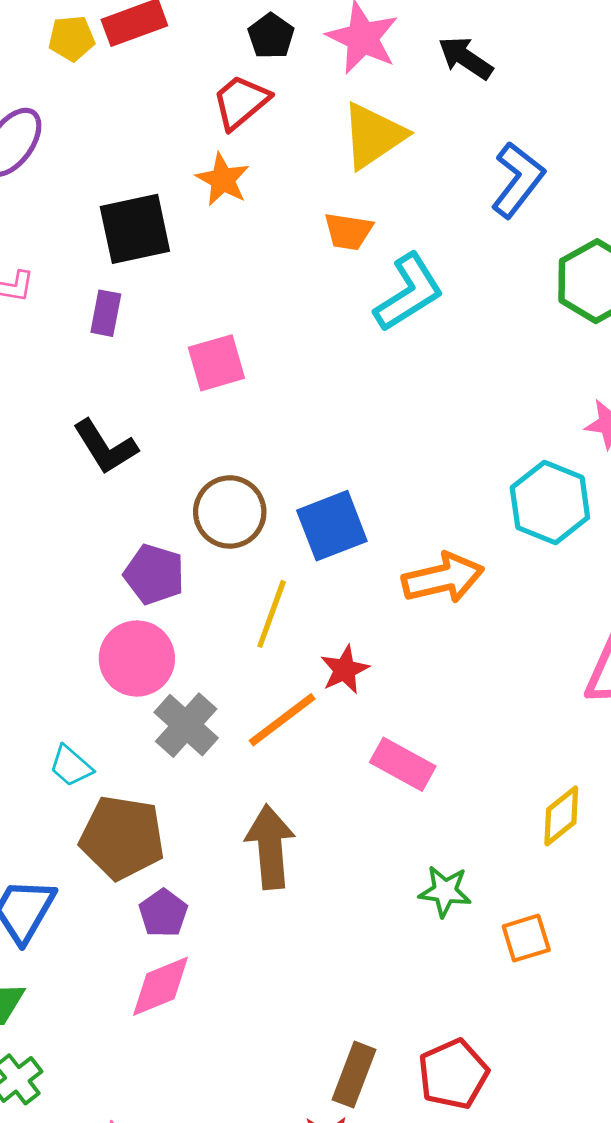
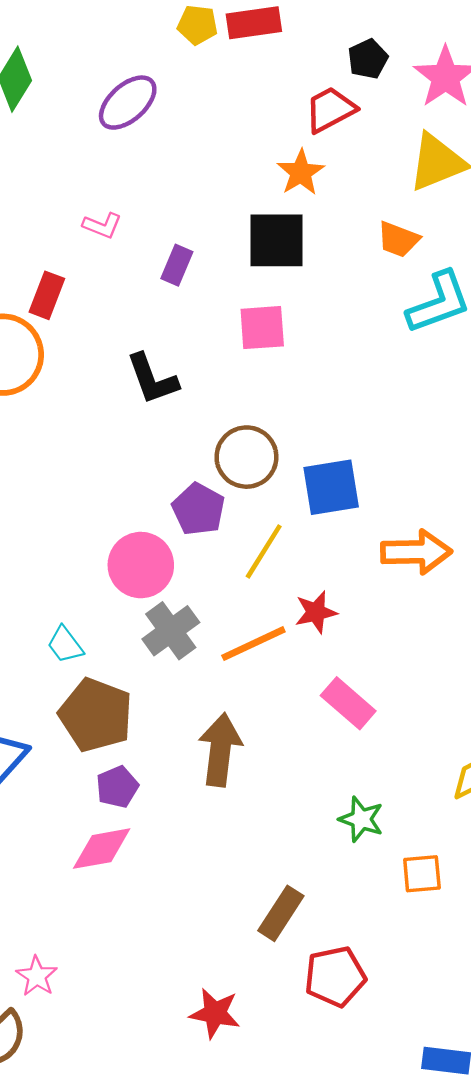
black square: (135, 229) -> (277, 240), moved
purple pentagon: (154, 574) -> (198, 509), moved
brown rectangle: (354, 1075) -> (281, 913), moved

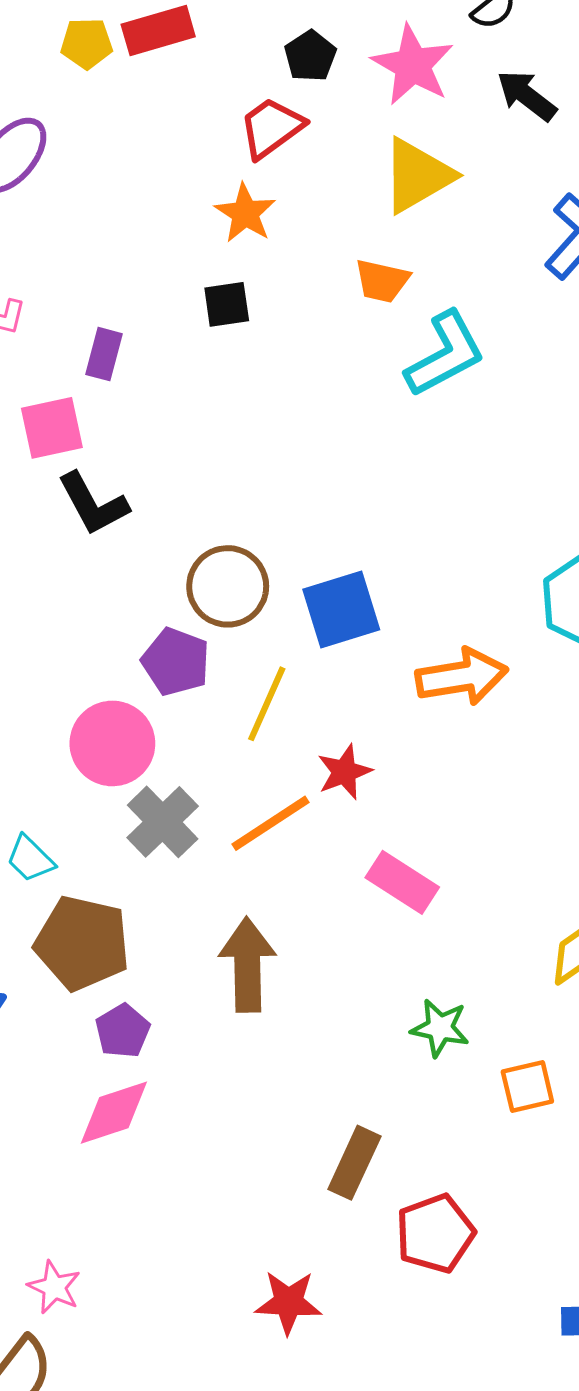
black square: (277, 240) -> (227, 304), size x0.6
pink square: (262, 328) -> (52, 428), moved

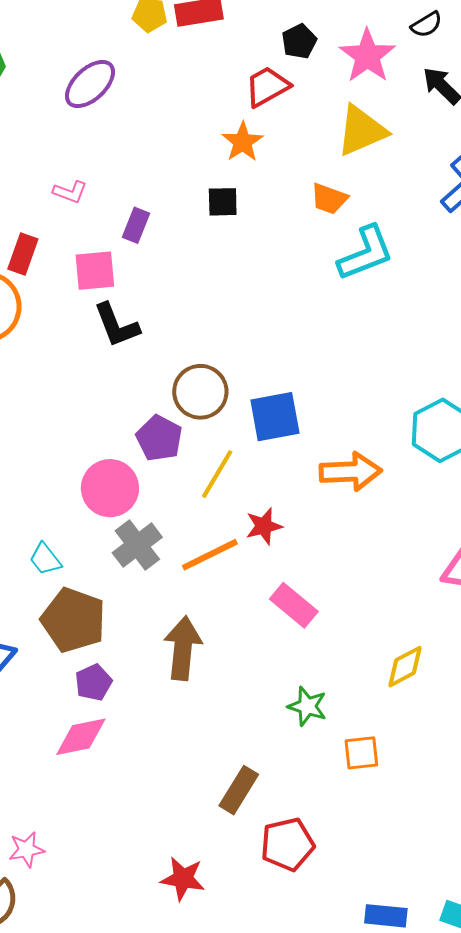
pink star: (54, 1287) -> (26, 850), turned 30

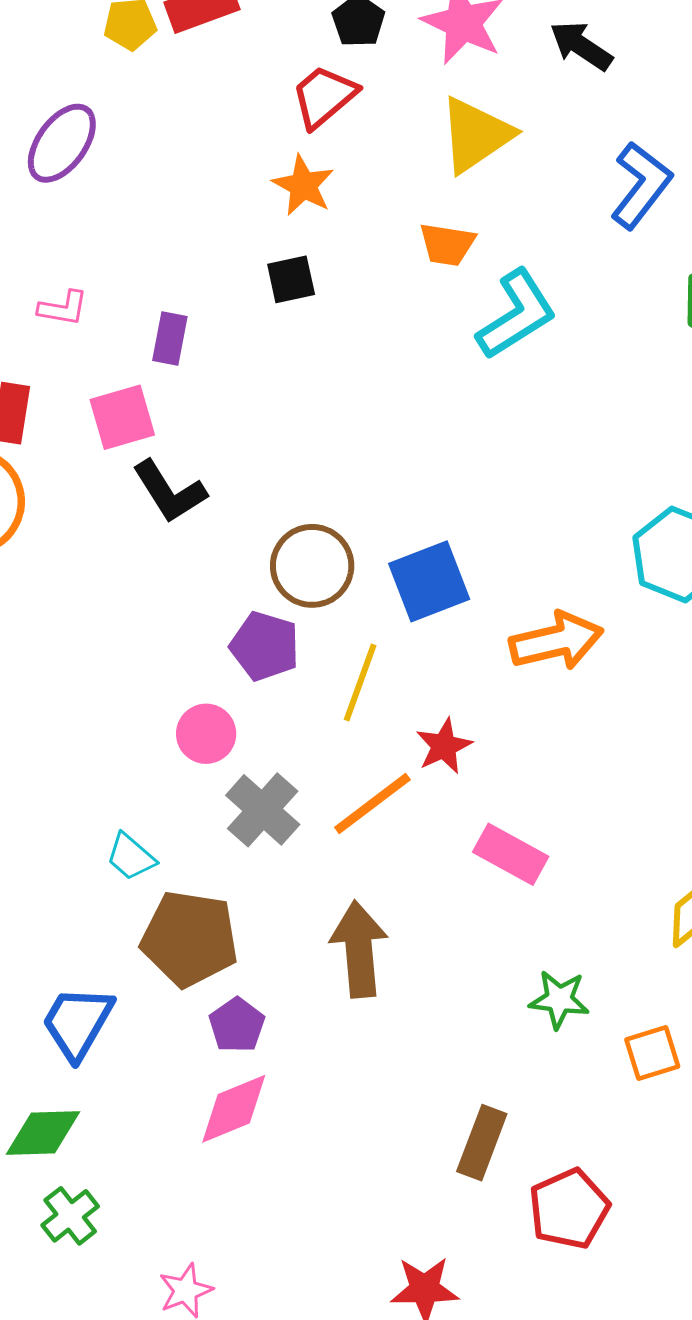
pink circle: (110, 488) -> (206, 734), size x0.7

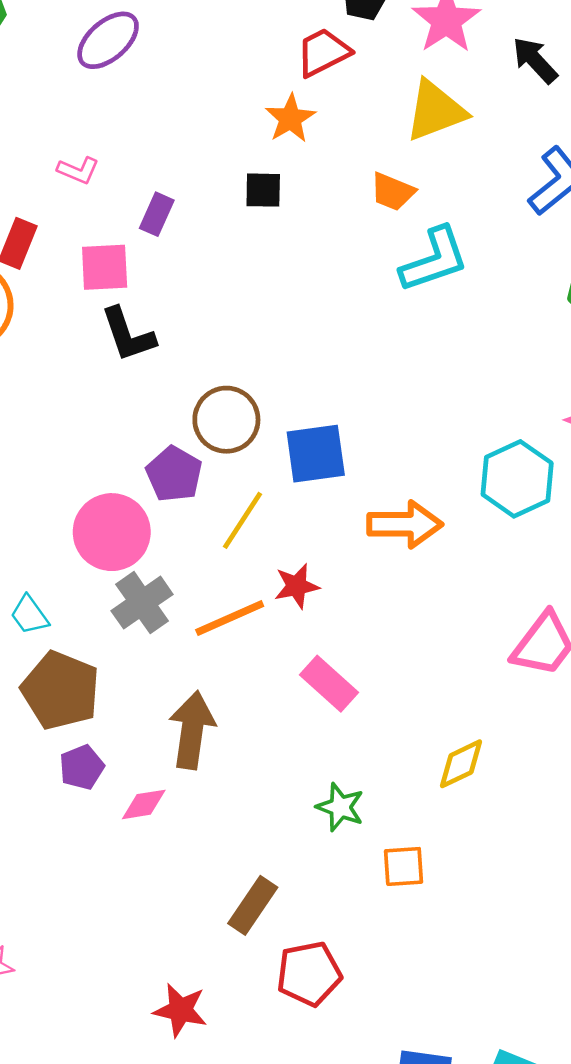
pink circle: (206, 734) -> (112, 532), size x1.6
pink diamond: (234, 1109) -> (144, 804), moved, size x0.7

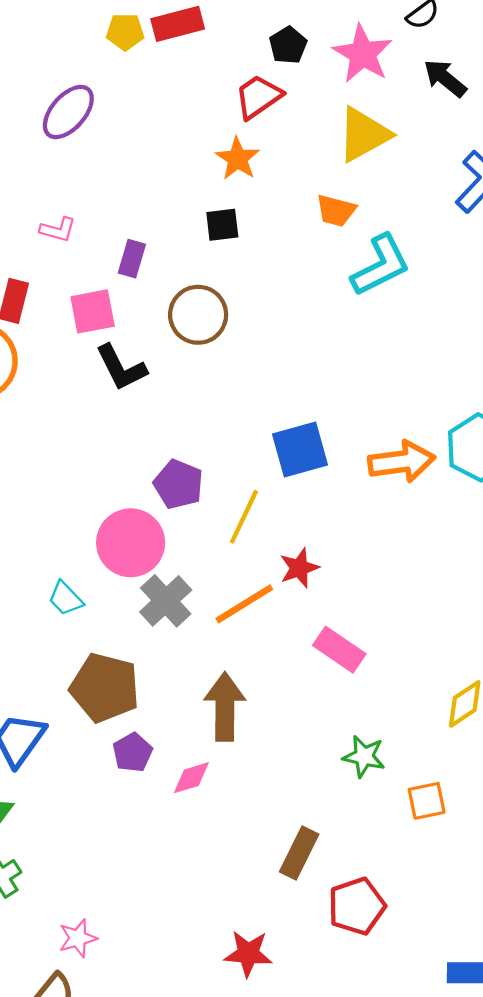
brown circle: (226, 420) -> (198, 315), moved
orange arrow: (405, 524) -> (402, 462), moved
cyan trapezoid: (29, 615) -> (66, 598), moved

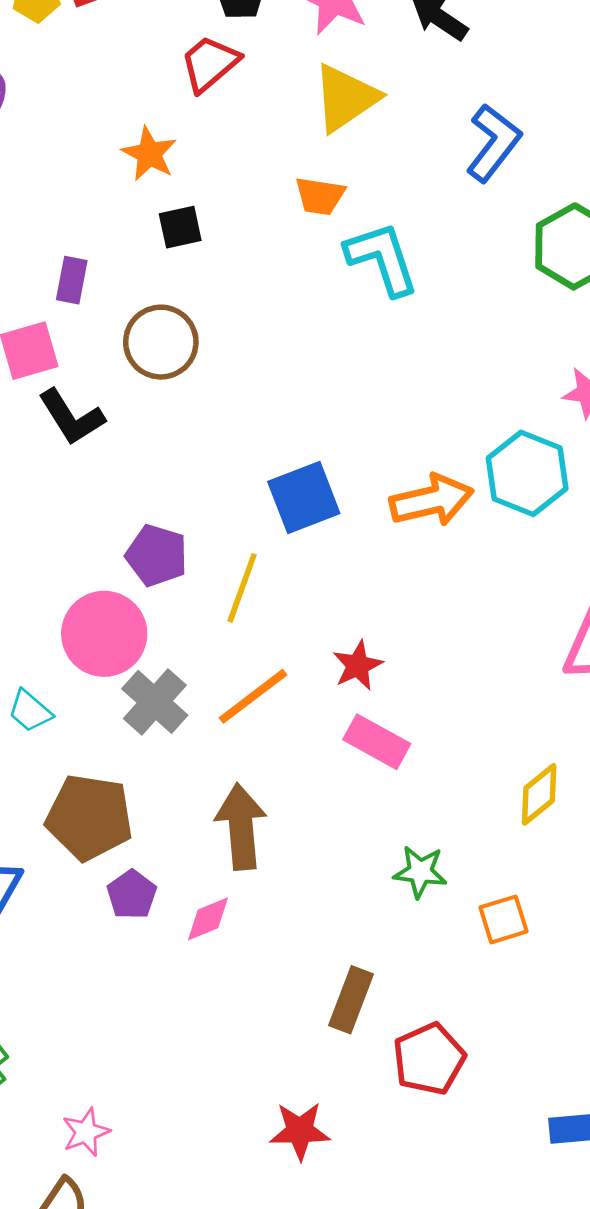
orange star: (238, 159) -> (149, 154), moved
cyan L-shape: (381, 265) -> (382, 259), turned -76
red star: (299, 568) -> (358, 666), moved

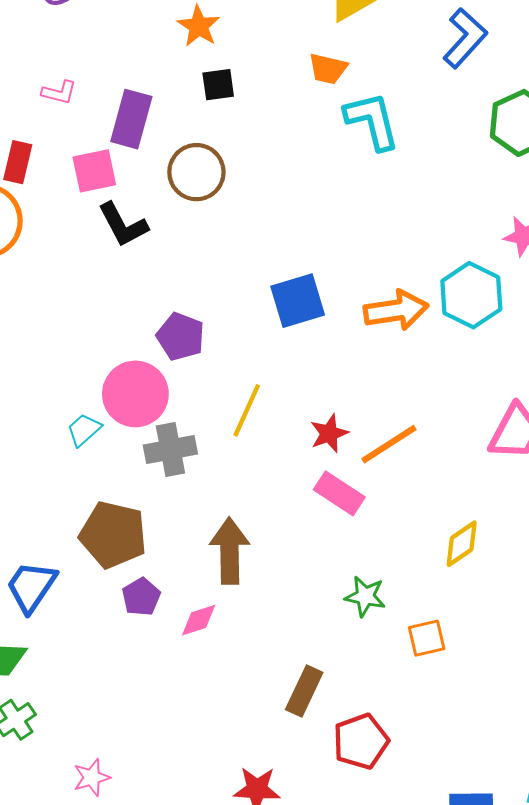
purple rectangle: (72, 280) -> (131, 119), size x1.6
yellow line: (242, 588) -> (247, 410), moved
orange line: (253, 696) -> (389, 444), moved
gray cross: (155, 702) -> (170, 450), turned 33
cyan trapezoid: (30, 711) -> (84, 430), moved, turned 93

